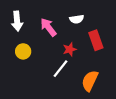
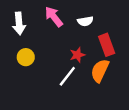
pink arrow: (48, 27) -> (54, 17), moved
orange semicircle: (90, 81) -> (100, 71), moved

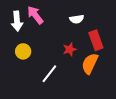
pink arrow: (54, 17) -> (35, 15), moved
white line: (67, 76) -> (49, 74), moved

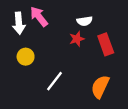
red star: (70, 49) -> (77, 39), moved
orange semicircle: (90, 64) -> (100, 87), moved

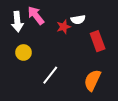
red star: (77, 39) -> (64, 27), moved

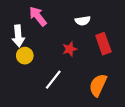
white arrow: (17, 22) -> (18, 36), moved
red star: (64, 27) -> (70, 49), moved

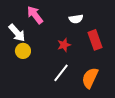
white arrow: (18, 36) -> (17, 33), turned -36
white line: (53, 80) -> (61, 73), moved

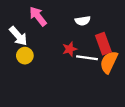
white line: (61, 73) -> (87, 58), moved, turned 60
orange semicircle: (90, 78) -> (109, 62), moved

